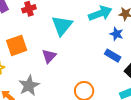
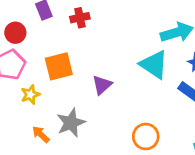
cyan triangle: (62, 26) -> (154, 65), moved, turned -40

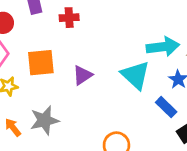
purple triangle: (102, 85) -> (82, 75), moved

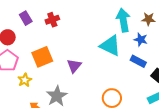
cyan arrow: (163, 47) -> (123, 20), turned -75
purple triangle: (82, 75) -> (74, 66), moved

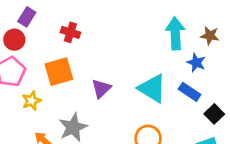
purple rectangle: (26, 18) -> (27, 17), moved, turned 56
red cross: (52, 20) -> (70, 32), moved, turned 32
cyan triangle: (110, 46) -> (152, 88), moved

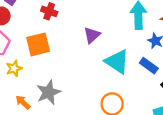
purple triangle: (101, 89) -> (92, 35), moved

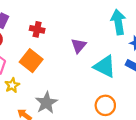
orange square: (38, 44) -> (31, 61), turned -30

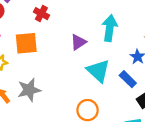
cyan arrow: (118, 22) -> (110, 28), moved
orange square: (31, 61) -> (26, 43), turned 30

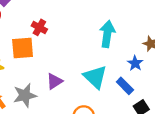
red cross: (41, 14) -> (39, 27), moved
purple triangle: (78, 42) -> (54, 81), moved

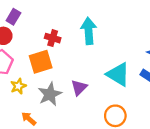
cyan arrow: (107, 34) -> (89, 31), moved
gray star: (25, 95) -> (50, 94), moved

